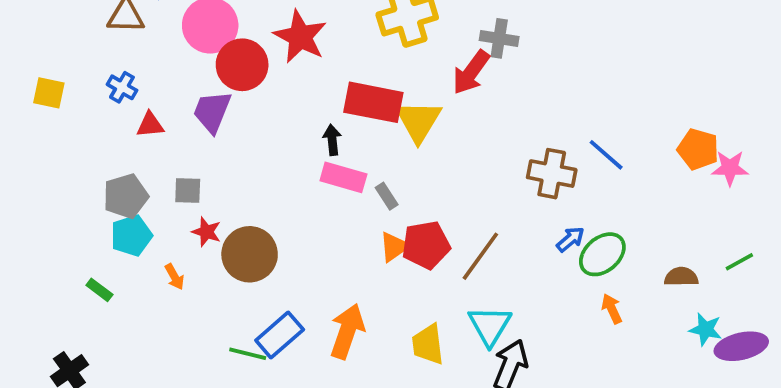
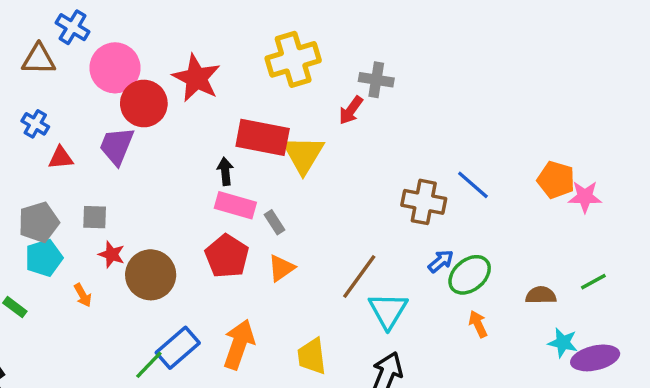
red arrow: (471, 72) -> (351, 110), size x0.7
red pentagon: (426, 245) -> (227, 256), moved, turned -30
cyan triangle: (490, 326) -> (388, 310), moved
green line: (248, 354) -> (149, 365), turned -60

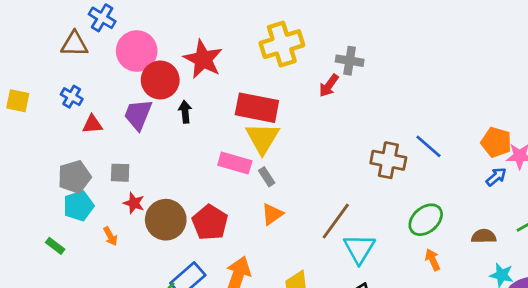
yellow triangle: (303, 154) -> (263, 138), moved
black arrow: (225, 171) -> (185, 112), moved
red pentagon: (227, 256) -> (210, 222), moved
blue arrow: (441, 261) -> (496, 177), moved

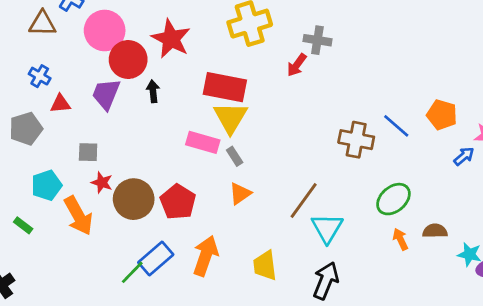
orange pentagon: (496, 142) -> (442, 115), moved
gray pentagon: (74, 177) -> (26, 129), moved
orange arrow: (110, 236) -> (78, 216), size x2.0
brown semicircle: (484, 236) -> (435, 231), moved

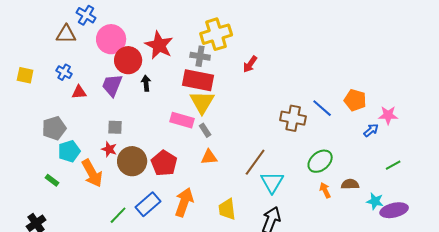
gray cross: (317, 40) -> (200, 56), moved
gray pentagon: (26, 129) -> (54, 128), moved
gray square: (88, 152) -> (115, 127), moved
orange triangle: (240, 194) -> (209, 157), turned 30
green line: (132, 272) -> (118, 215), moved

